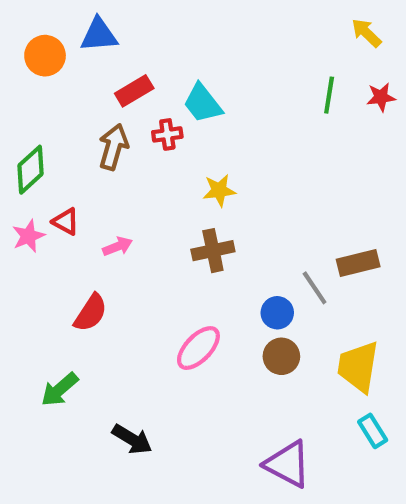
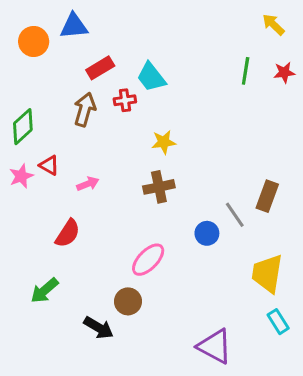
brown rectangle: (358, 263) -> (267, 196), turned -56
brown circle: (281, 356) -> (128, 301), moved

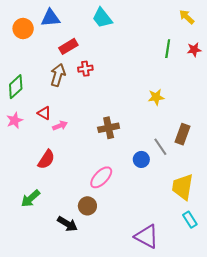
cyan trapezoid: (151, 77) -> (102, 18), moved
yellow star: (164, 142) -> (156, 97), moved
red triangle: (49, 165) -> (44, 113), moved

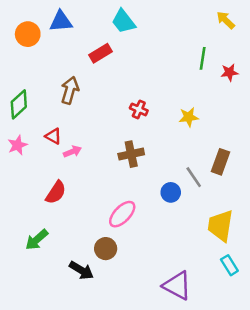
red rectangle: (68, 46) -> (101, 53), moved
red star: (194, 50) -> (229, 72), moved
red cross: (85, 69) -> (139, 109), moved, turned 32

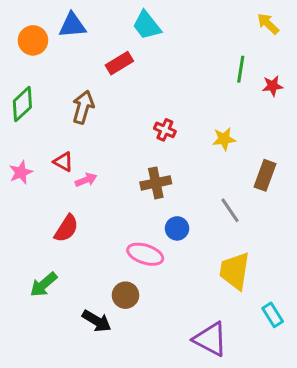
green diamond: (19, 104) -> (22, 104), moved
brown rectangle: (221, 162) -> (265, 175), moved
blue circle: (171, 192) -> (177, 228), moved
pink ellipse: (122, 214) -> (145, 254), turned 64
yellow trapezoid: (221, 226) -> (235, 271), moved

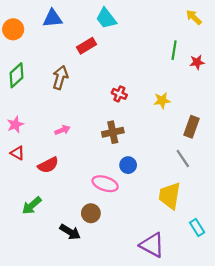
orange circle: (33, 40) -> (13, 29), moved
red triangle: (63, 162) -> (18, 153), moved
gray line: (230, 210) -> (183, 159), moved
red semicircle: (66, 228) -> (48, 165), turned 30

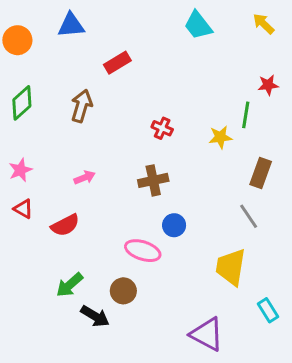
cyan trapezoid: (106, 18) -> (198, 25), moved
green line: (174, 50) -> (246, 115), moved
green arrow: (32, 206) -> (70, 285), moved

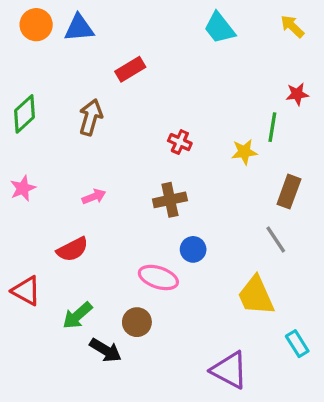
orange circle: (17, 40) -> (36, 25), moved
red triangle: (23, 209) -> (26, 291), moved, size x1.4
yellow trapezoid: (231, 267) -> (256, 296), turned -33

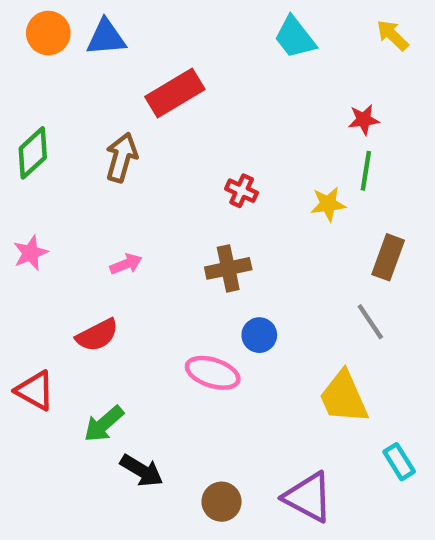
red rectangle: (130, 69) -> (175, 93), size x1.4
red star: (297, 94) -> (364, 120), moved
brown circle: (137, 322) -> (222, 502), moved

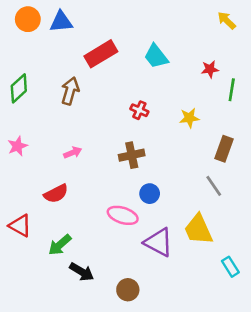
cyan trapezoid: (295, 37) -> (156, 56), moved
green line: (366, 171) -> (232, 90), moved
purple triangle: (308, 497) -> (159, 242), moved

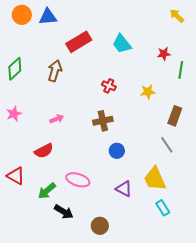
pink ellipse: (123, 215) -> (78, 180), moved
purple triangle: (159, 242) -> (124, 189), size x0.7
cyan rectangle: (230, 267) -> (163, 208), moved

